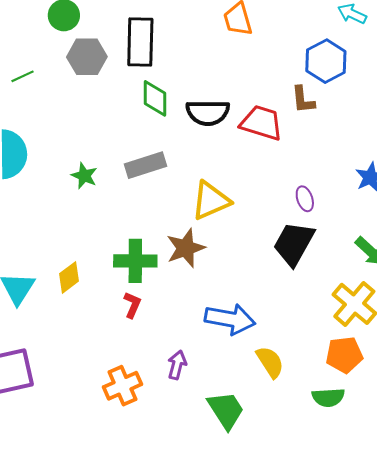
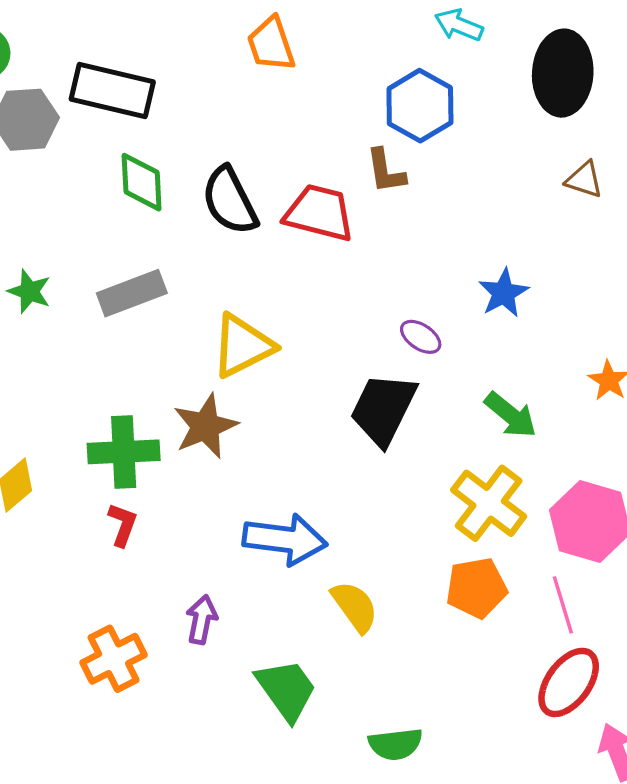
black rectangle: (140, 42) -> (112, 90), turned -75
black semicircle: (208, 113) -> (230, 201), turned 66
green star: (84, 176) -> (29, 291), moved
purple ellipse: (305, 199) -> (421, 337), moved, turned -35
green semicircle: (328, 397) -> (395, 744), moved

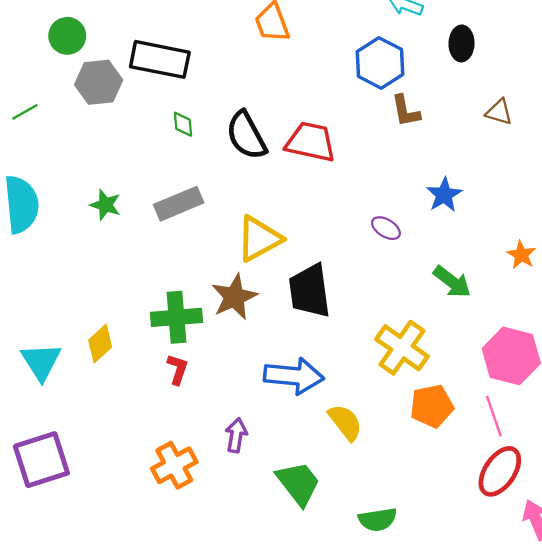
black ellipse: (563, 73) -> (462, 43), moved, size x0.6
brown L-shape: (386, 171) -> (406, 111), moved
green diamond: (142, 182) -> (183, 124), size x0.6
black trapezoid: (383, 409) -> (310, 291), moved, turned -32
yellow cross: (489, 503) -> (402, 348), moved

